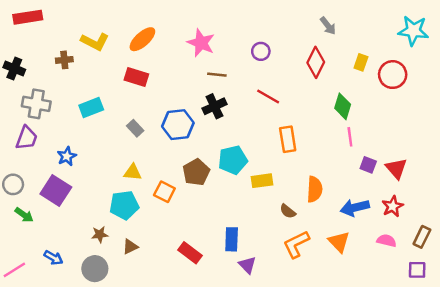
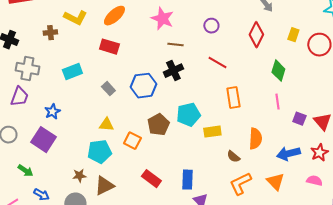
pink line: (350, 137) -> (277, 102), moved
green arrow: (24, 215) -> (25, 171), moved
brown triangle: (130, 247) -> (104, 186), size x1.5
red rectangle: (190, 253) -> (151, 179), moved

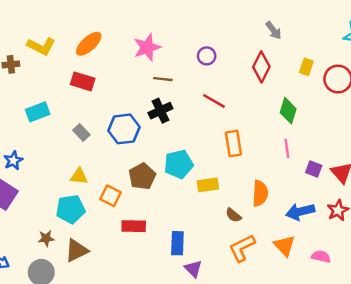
pink star: (162, 19) -> (147, 47), turned 30
red rectangle: (151, 179) -> (134, 226), moved, turned -36
pink semicircle: (314, 181) -> (321, 257), moved

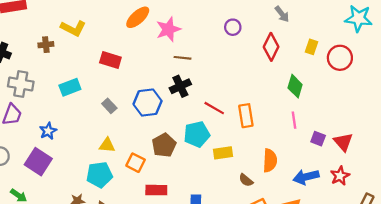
orange ellipse: (89, 44) -> (138, 17), moved
purple circle: (207, 56) -> (233, 27), moved
red line: (214, 101) -> (214, 108), moved

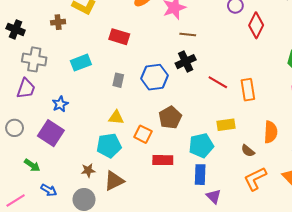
red diamond: (271, 47) -> (256, 25), moved
gray rectangle: (109, 106) -> (118, 80), turned 56
cyan pentagon: (197, 134) -> (201, 146), moved

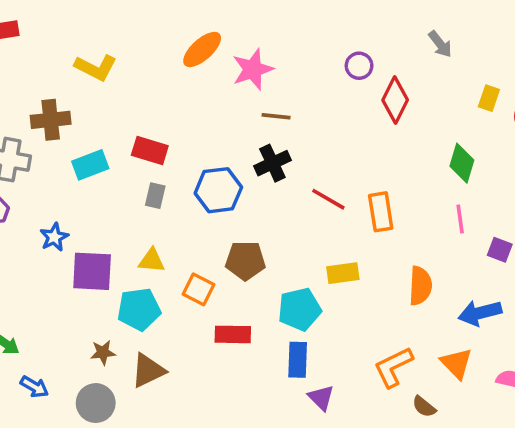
brown cross: (58, 22) -> (51, 120), moved, size x1.5
red rectangle: (119, 37) -> (150, 150), moved
brown pentagon: (170, 118) -> (245, 261), turned 30
purple square: (51, 133) -> (92, 271), moved, turned -30
brown semicircle: (248, 151) -> (424, 407), moved

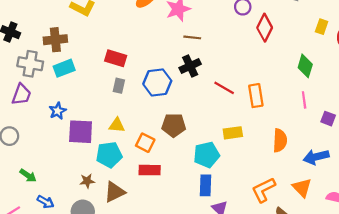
cyan rectangle: (90, 165) -> (64, 68), moved
red rectangle: (233, 334) -> (150, 170), moved

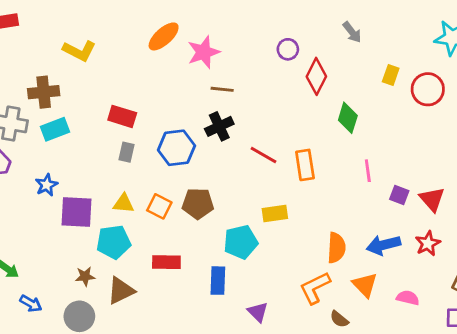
green diamond: (305, 66) -> (348, 118), moved
orange semicircle: (280, 140) -> (336, 248), moved
orange square: (145, 143) -> (159, 206), moved
blue rectangle: (205, 185) -> (218, 281), moved

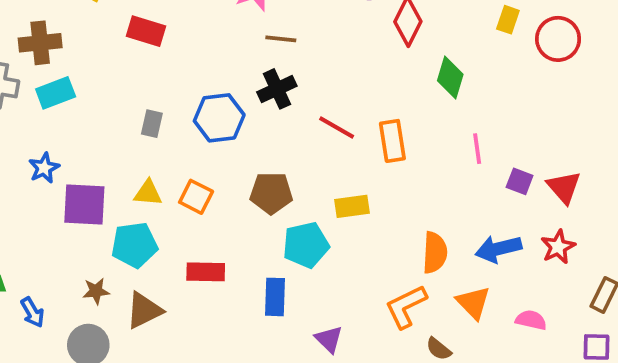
red rectangle: (122, 116) -> (146, 31), moved
brown pentagon: (198, 204) -> (271, 193), moved
blue arrow: (31, 303) -> (32, 312), moved, turned 30

